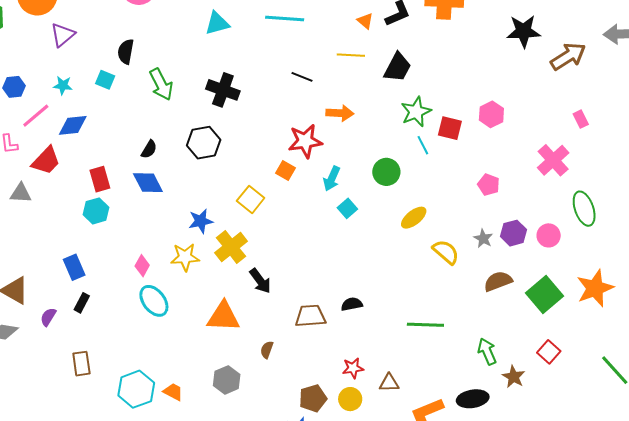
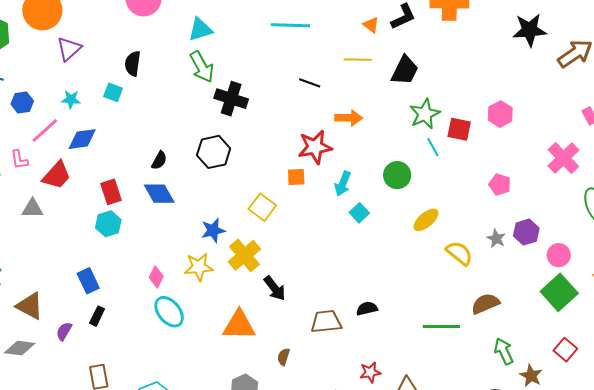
cyan triangle: (217, 23) -> (200, 29), moved
green arrow: (161, 84) -> (202, 67), moved
orange square: (285, 170) -> (296, 177), turned -30
pink circle: (549, 235) -> (559, 255), moved
brown semicircle: (498, 281) -> (485, 304), moved

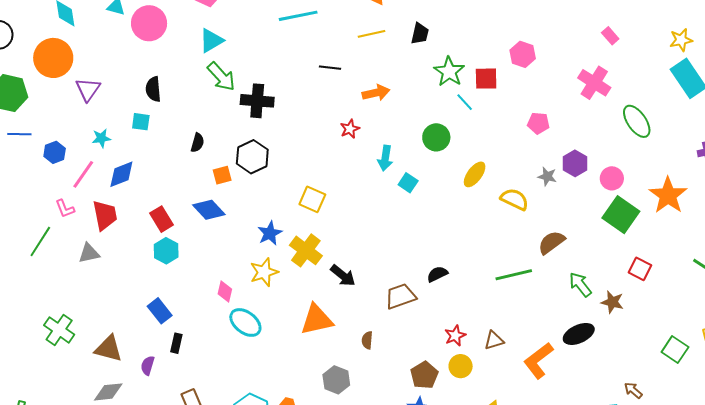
black trapezoid: (405, 70) -> (420, 34), size x0.7
red star: (315, 147) -> (350, 129), size x0.6
black semicircle: (159, 160) -> (197, 143), moved
red trapezoid: (57, 175) -> (105, 215), turned -40
orange square: (296, 177) -> (222, 175), moved

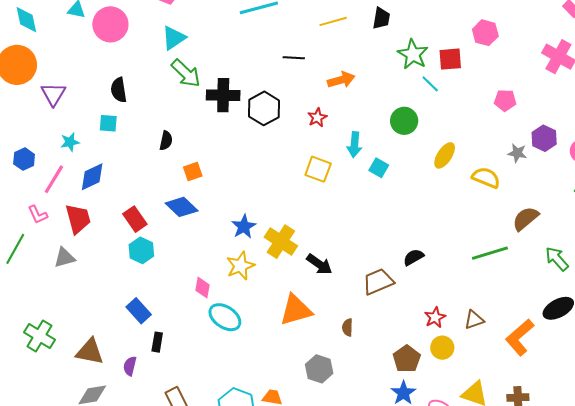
black hexagon: (252, 157) -> (264, 108), moved
yellow square: (312, 199) -> (318, 169), moved

